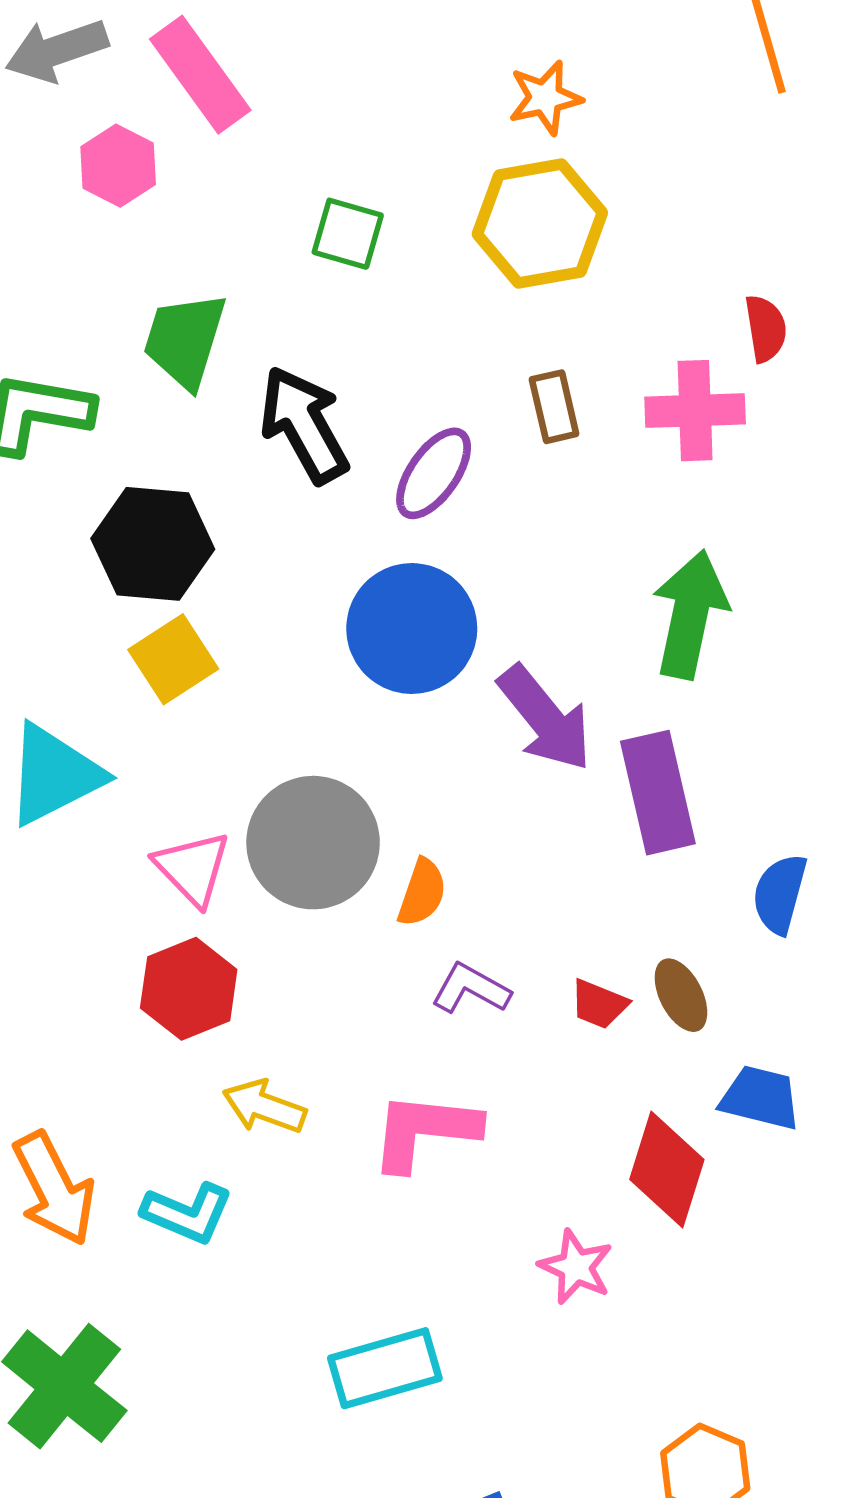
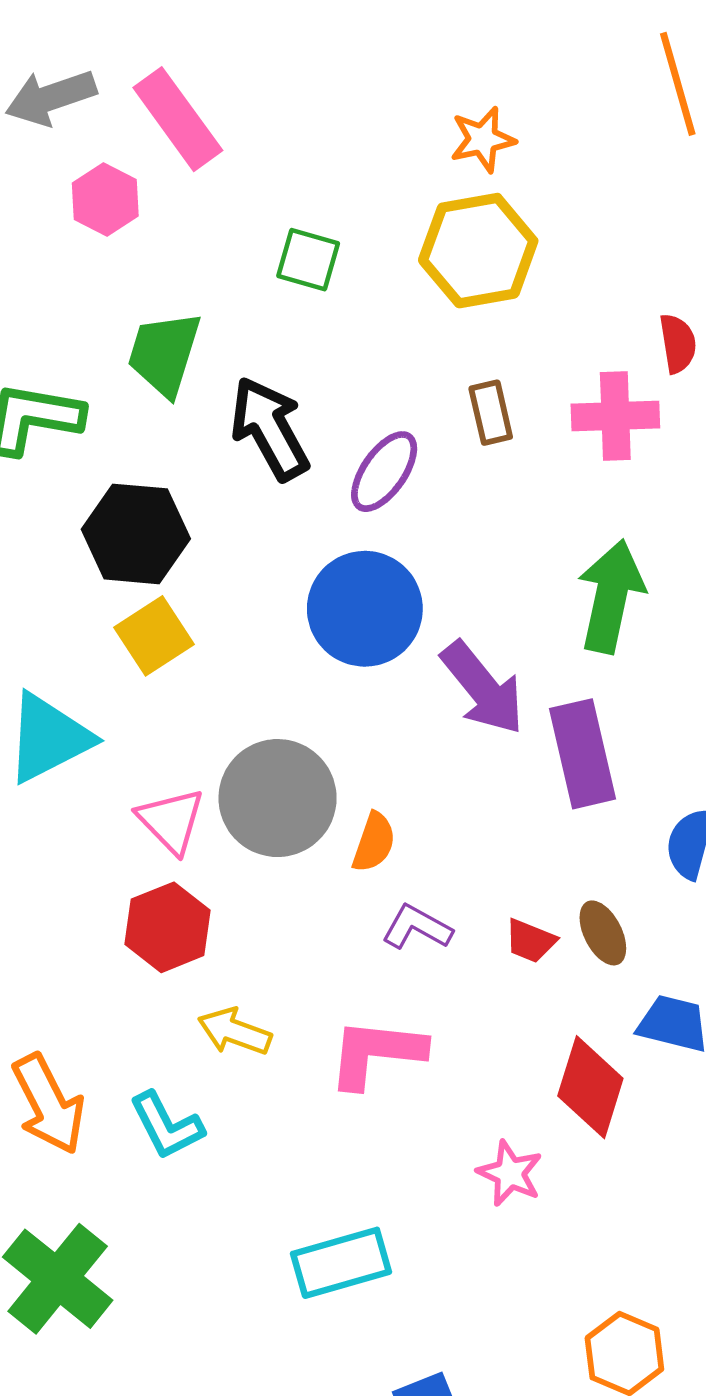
cyan L-shape: (187, 1213) -> (166, 1126), turned 40

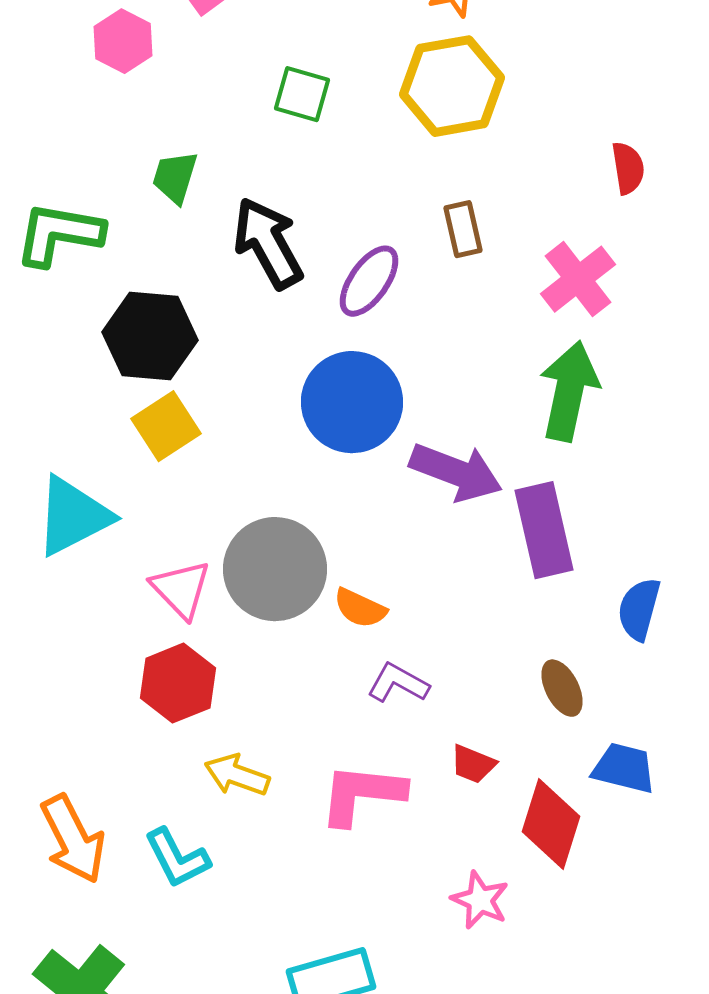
green trapezoid: (164, 354) -> (175, 177), size x0.7
pink cross: (615, 416) -> (578, 279), moved, turned -36
purple arrow: (483, 688) -> (456, 472), turned -30
orange semicircle: (374, 842) -> (360, 608), turned 96
red trapezoid: (530, 941) -> (473, 764), moved

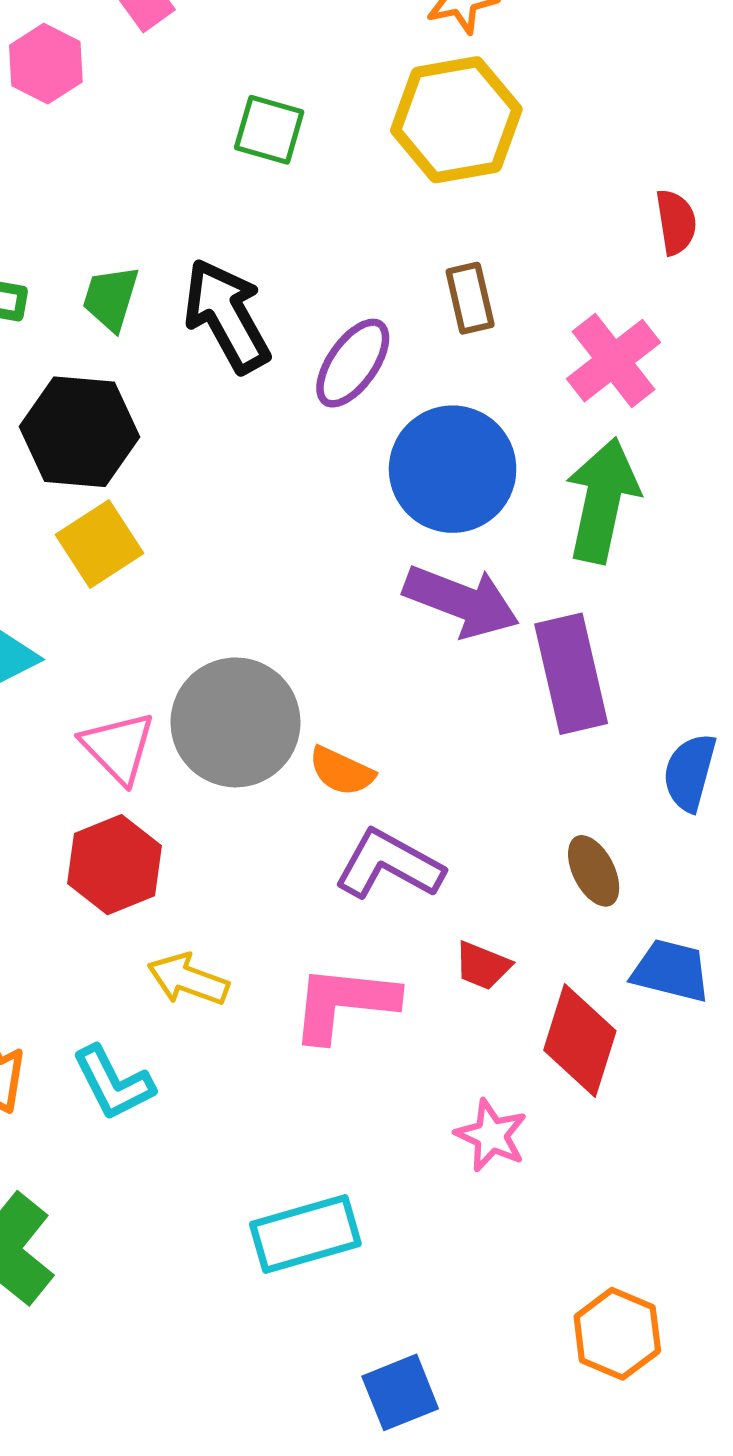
green trapezoid: (175, 177) -> (111, 298), moved
blue circle: (352, 402) -> (453, 469), moved
purple L-shape: (398, 683) -> (389, 865), size x1.4

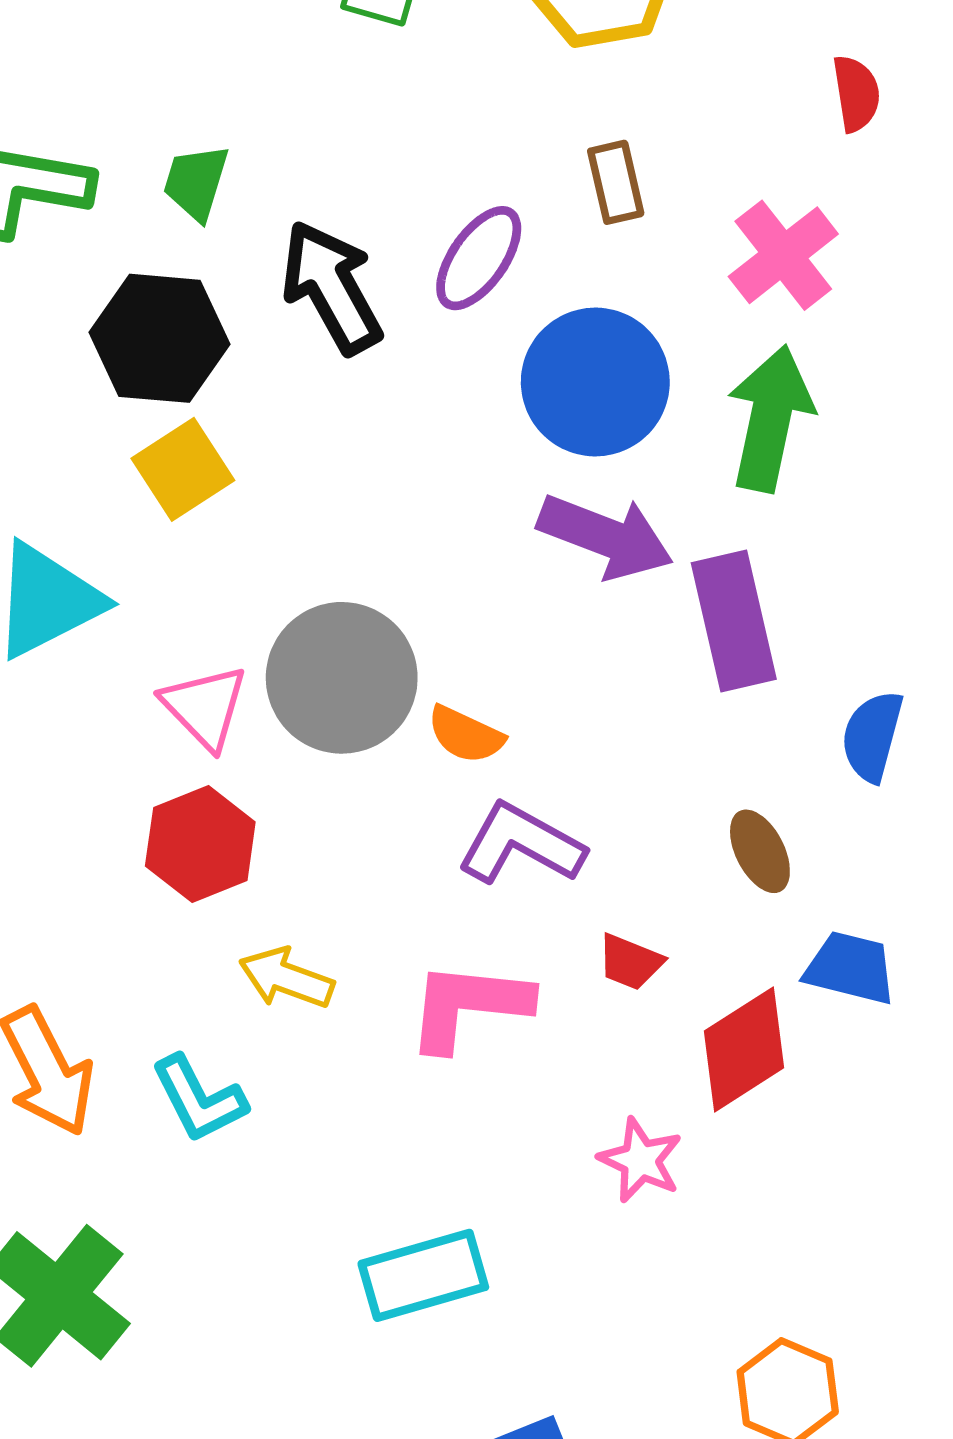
black arrow: (227, 316) -> (332, 287), moved
red diamond: (580, 1041) -> (744, 1049), turned 40

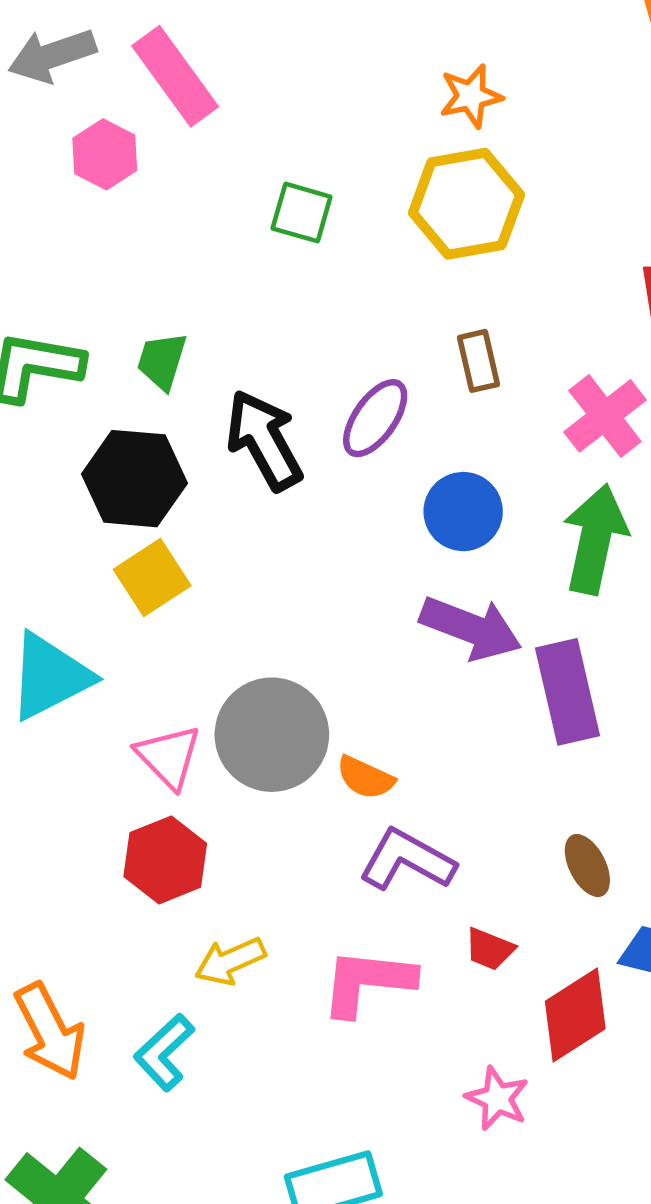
blue circle: (595, 382) -> (463, 512), size x0.7
yellow arrow: (286, 978) -> (230, 961), turned -44
cyan L-shape: (199, 1099) -> (164, 1052), turned 74

